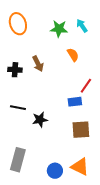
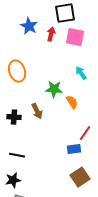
green star: (59, 29) -> (54, 89), moved
black star: (40, 120) -> (13, 180), moved
brown square: (81, 130) -> (80, 177), turned -30

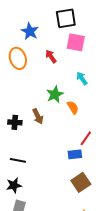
red arrow: (51, 34) -> (51, 56), moved, turned -48
orange ellipse: (17, 71) -> (18, 58), moved
green star: (54, 89) -> (55, 94), turned -30

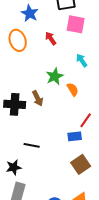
black cross: (15, 122) -> (15, 104), size x1.5
black line: (18, 160) -> (32, 145), moved

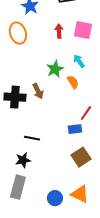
pink square: (76, 24) -> (83, 30), moved
red arrow: (51, 38) -> (59, 31), moved, turned 32
cyan arrow: (82, 60) -> (79, 61), moved
black star: (14, 167) -> (23, 160), moved

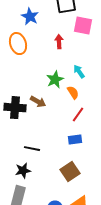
pink square: (83, 30) -> (83, 26), moved
brown arrow: (38, 91) -> (38, 102), turned -35
red line: (86, 113) -> (78, 115), moved
brown square: (81, 157) -> (70, 172), moved

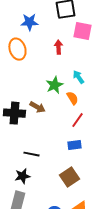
blue star: (30, 17) -> (29, 22), turned -30

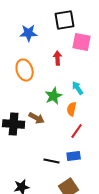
orange ellipse: (17, 49) -> (25, 70), moved
orange semicircle: (72, 98) -> (72, 109), turned -136
black line: (31, 154) -> (52, 161), moved

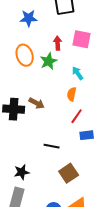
pink square: (82, 42) -> (82, 39), moved
green star: (54, 96) -> (49, 61), moved
blue rectangle: (74, 156) -> (87, 135), moved

